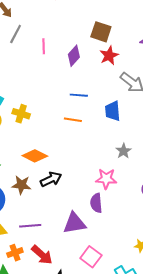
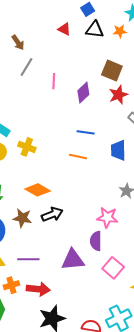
red arrow: (42, 255) -> (38, 289), turned -40
pink square: (91, 257) -> (113, 268), moved

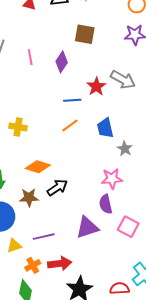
red star: (118, 95) -> (96, 87), moved
blue trapezoid: (118, 150) -> (105, 128), moved
orange line: (78, 156) -> (70, 125), turned -36

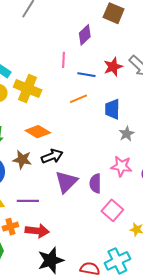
pink line: (30, 57) -> (64, 60), moved
yellow cross: (18, 127) -> (28, 89), size x1.5
pink star: (112, 179) -> (121, 166), moved
purple triangle: (87, 227) -> (66, 182), moved, turned -40

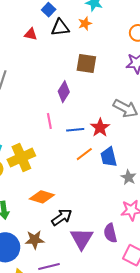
red star: (113, 67) -> (100, 128), moved
yellow cross: (28, 89) -> (21, 158), turned -32
orange line: (79, 99) -> (84, 154), moved
brown star: (22, 160) -> (35, 240), moved

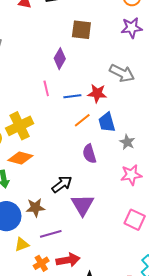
red star: (100, 128) -> (97, 93), turned -30
orange diamond: (42, 197) -> (20, 158), moved
purple semicircle: (110, 233) -> (89, 154), moved

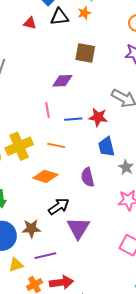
purple diamond: (60, 59) -> (62, 81), turned 55
orange line: (82, 120) -> (56, 145), moved, turned 48
orange diamond: (20, 158) -> (45, 176), moved

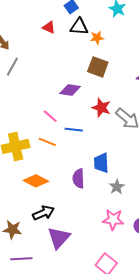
orange star: (84, 13) -> (97, 38), moved
pink line: (47, 110) -> (50, 116), turned -49
red star: (98, 117) -> (101, 108), moved
orange line: (56, 145) -> (47, 142), moved
purple semicircle: (88, 177) -> (78, 179), moved

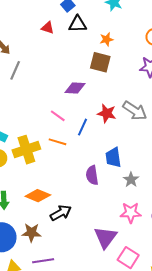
orange star: (97, 38) -> (106, 39), moved
red star: (101, 108) -> (107, 113), moved
blue line: (74, 130) -> (83, 127), turned -66
orange diamond: (36, 181) -> (38, 196), moved
purple triangle: (59, 238) -> (105, 237), moved

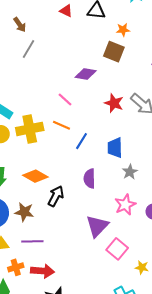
blue line: (83, 127) -> (81, 141), moved
purple semicircle: (92, 175) -> (89, 179), moved
black arrow: (61, 213) -> (56, 196), turned -40
pink star: (131, 213) -> (125, 205), turned -30

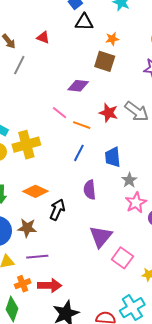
red triangle: (66, 11) -> (43, 37), moved
orange line: (61, 125) -> (82, 125), moved
pink star: (125, 205) -> (136, 203), moved

